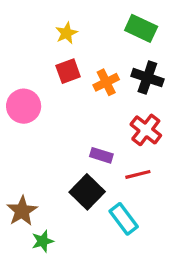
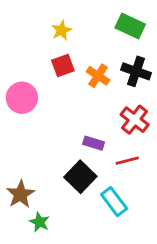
orange cross: (106, 82) -> (98, 76), turned -30
green star: (43, 241) -> (39, 222), turned -30

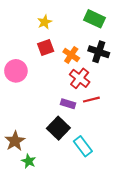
red cross: (135, 120) -> (80, 78), moved
red line: (127, 161) -> (91, 100), moved

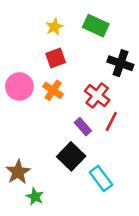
green rectangle: (95, 19) -> (96, 26), moved
orange cross: (71, 55) -> (53, 90), moved
red line: (91, 100) -> (111, 121), turned -49
purple rectangle: (68, 104) -> (83, 127), turned 32

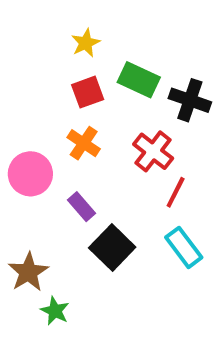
green rectangle: (96, 26) -> (139, 80), moved
pink circle: (19, 86) -> (30, 174), moved
purple rectangle: (83, 127) -> (82, 207), moved
cyan rectangle: (101, 178) -> (184, 247), moved

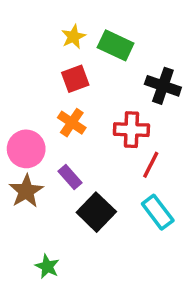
green rectangle: (139, 80) -> (116, 45), moved
red cross: (153, 151) -> (131, 130), turned -36
brown star: (28, 272) -> (26, 191), moved

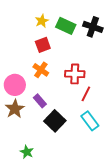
black cross: (163, 86) -> (93, 27), moved

